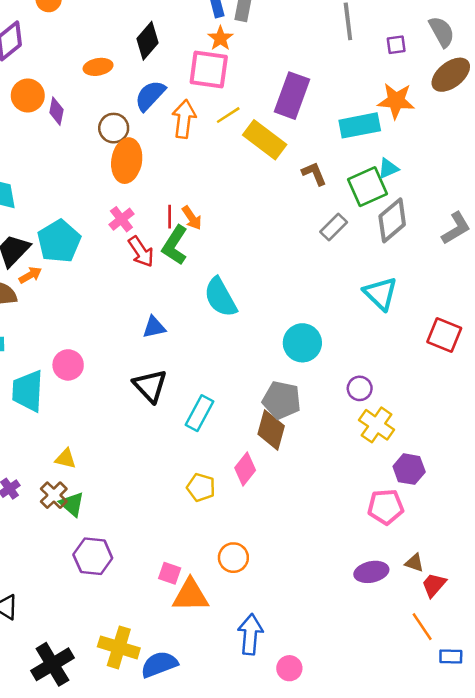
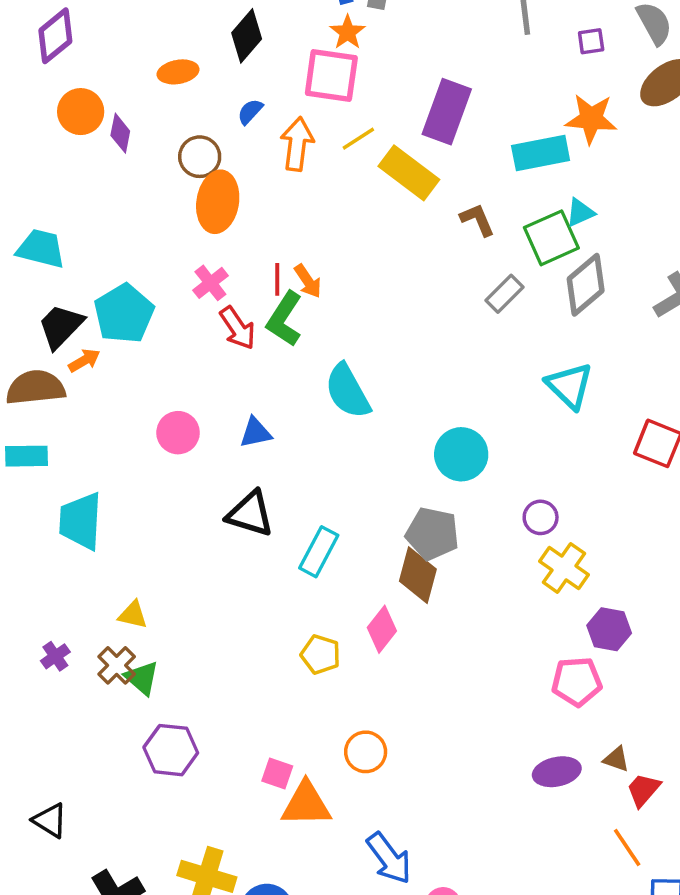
blue semicircle: (150, 96) -> (250, 112), size x0.6
pink circle: (68, 365) -> (178, 433), moved
black triangle: (150, 386) -> (250, 514), turned -30
blue arrow: (250, 634) -> (389, 858), turned 138

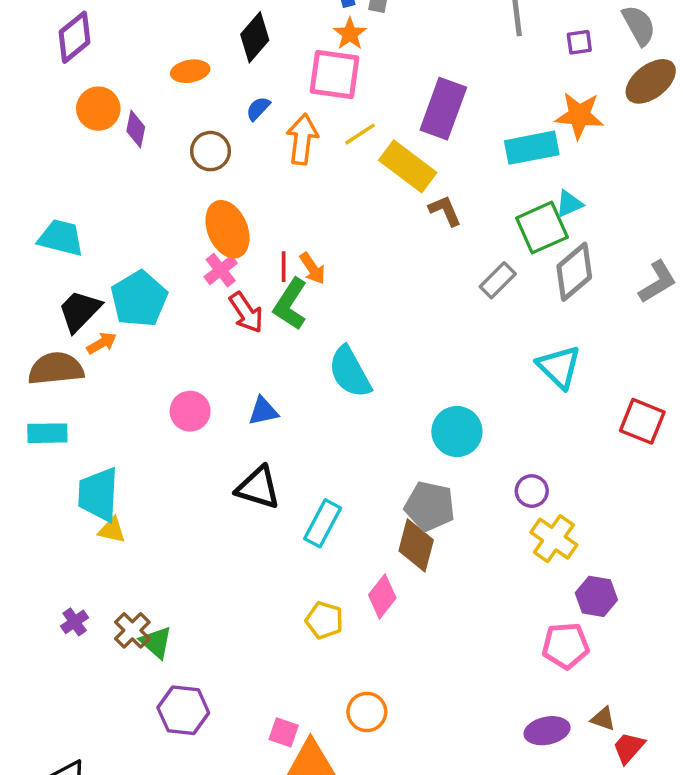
orange ellipse: (218, 202) -> (227, 229), moved, turned -32
brown L-shape: (477, 220) -> (445, 211), moved
yellow triangle: (133, 615) -> (112, 530), moved

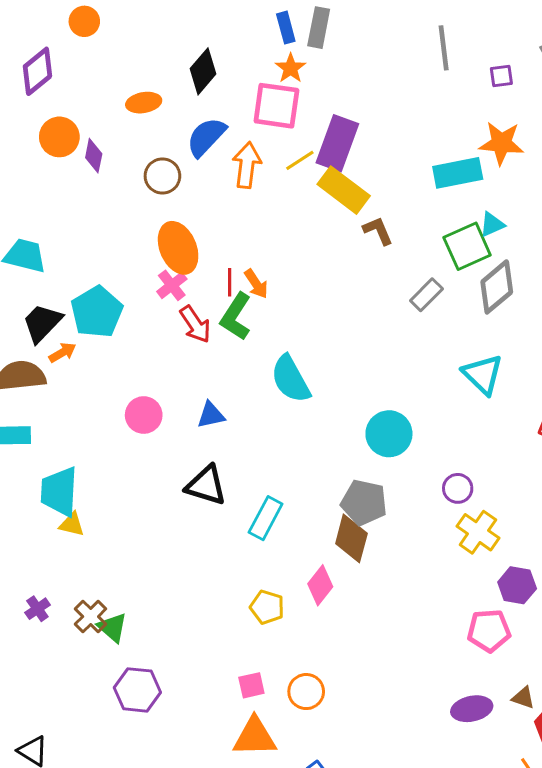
blue semicircle: (258, 109) -> (206, 137), size x1.8
purple rectangle: (443, 109) -> (337, 143), moved
pink square: (284, 732) -> (251, 685), moved, turned -32

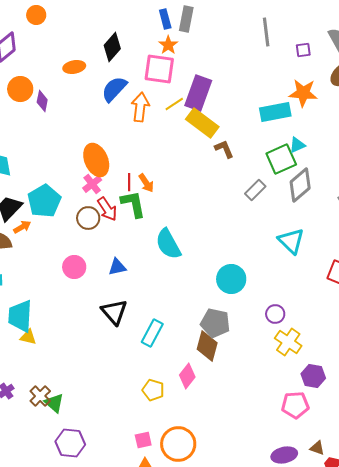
brown circle: (162, 176) -> (88, 218), moved
green L-shape: (236, 317) -> (133, 204), turned 136
black triangle: (206, 485) -> (114, 312), turned 32
orange circle: (306, 692) -> (178, 444), size x1.5

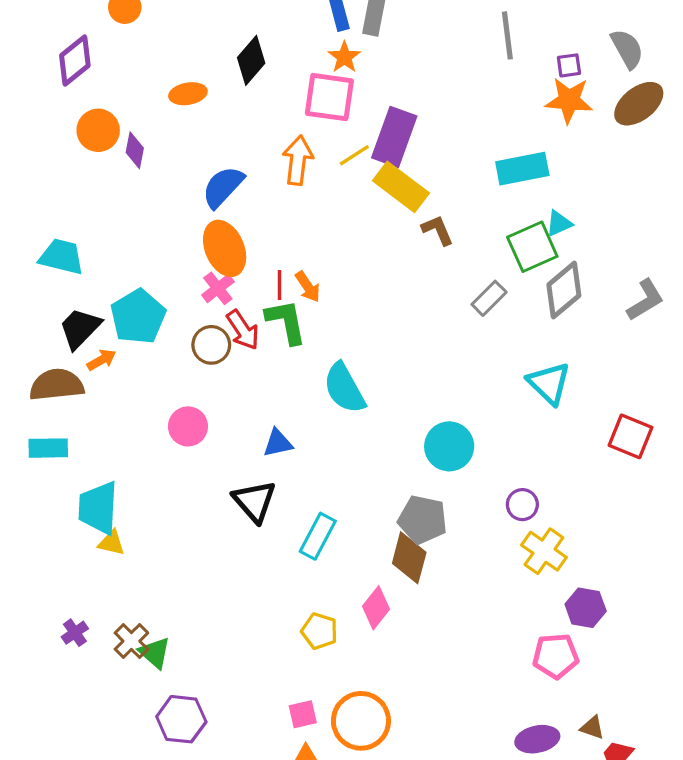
blue semicircle: (114, 89) -> (223, 187), moved
orange star: (303, 93) -> (569, 100), moved
blue triangle: (117, 267) -> (278, 443), moved

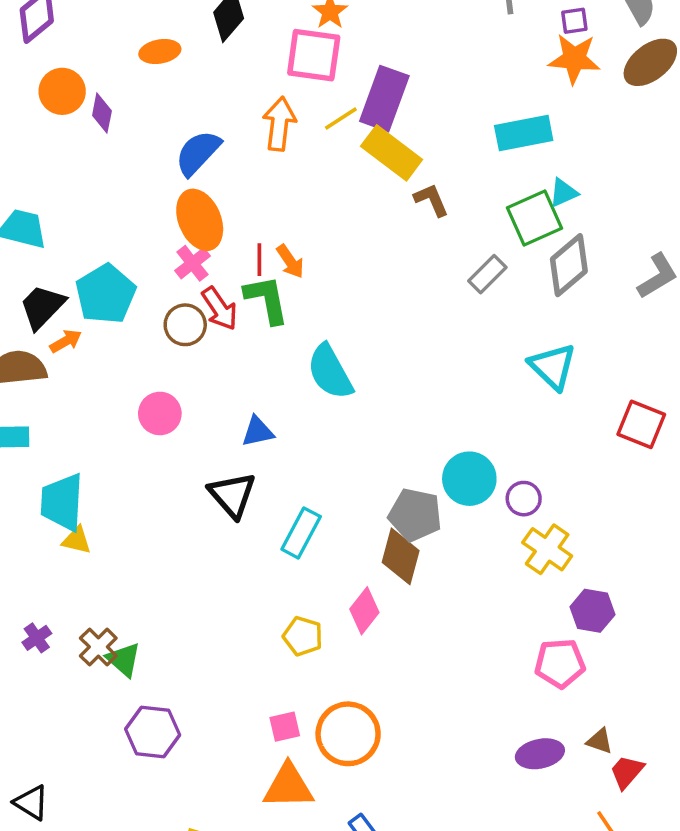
cyan circle: (449, 446) -> (469, 479), moved

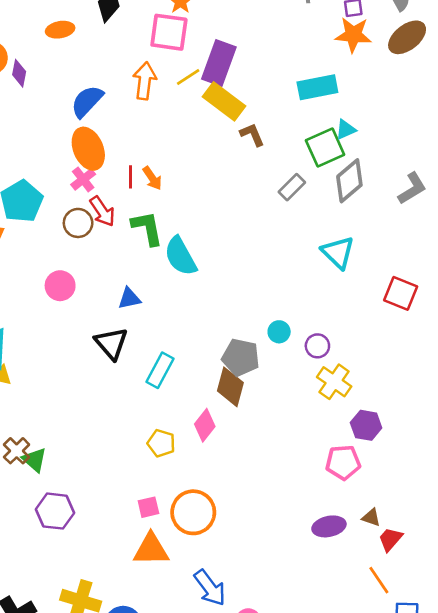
green L-shape: (267, 299) -> (147, 228), moved
cyan circle: (469, 479) -> (279, 332), size x0.6

